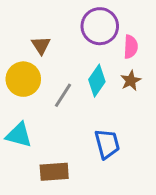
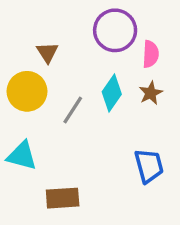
blue trapezoid: (107, 144) -> (149, 166), moved

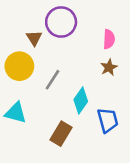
purple circle: (115, 30) -> (61, 22), moved
cyan diamond: (112, 93) -> (81, 101), moved
brown rectangle: (63, 198) -> (61, 134), moved, turned -55

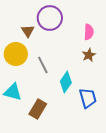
gray line: (52, 80) -> (43, 65), turned -60
brown rectangle: (61, 134) -> (38, 109), moved

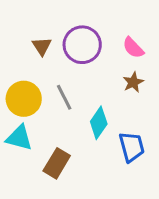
purple circle: (50, 18) -> (82, 45), moved
pink semicircle: (89, 32) -> (133, 48), turned 133
yellow circle: (16, 54) -> (24, 99), moved

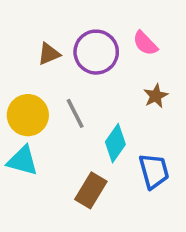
brown triangle: (42, 46) -> (49, 54), turned 40
pink semicircle: (133, 48) -> (145, 43), moved
brown rectangle: (57, 163) -> (91, 190), moved

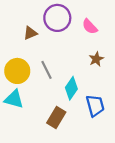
purple circle: (96, 52) -> (57, 18), moved

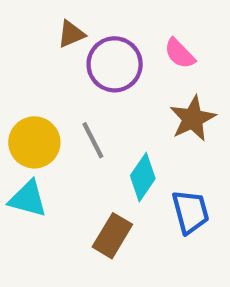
purple circle: (57, 18) -> (115, 64), moved
brown triangle: (30, 33) -> (71, 34), moved
brown star: (96, 59) -> (193, 119), size x1.5

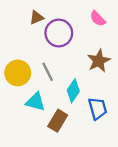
pink semicircle: (180, 54) -> (98, 19), moved
cyan triangle: (28, 199) -> (35, 102), moved

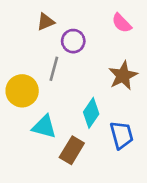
purple circle: (59, 33) -> (73, 41), size x0.7
gray line: (48, 72) -> (54, 69), moved, turned 42

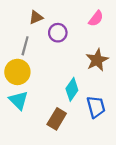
pink semicircle: (122, 23) -> (96, 19), turned -98
gray line: (54, 69) -> (25, 46), moved
cyan triangle: (44, 127) -> (19, 100), moved, turned 30

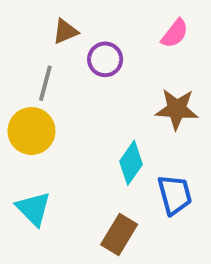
brown star: (97, 60) -> (177, 109), turned 30
cyan triangle: (19, 100) -> (33, 209), moved
brown rectangle: (57, 119) -> (119, 234), moved

